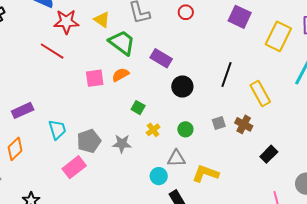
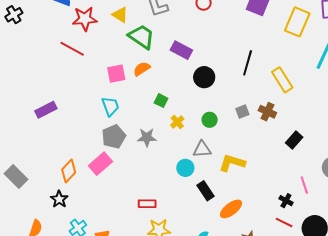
cyan trapezoid: (57, 129) -> (110, 106), moved
orange diamond: (15, 149) -> (69, 171), moved

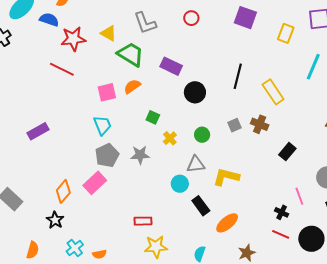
yellow rectangle: (297, 22) -> (286, 33), size x0.7

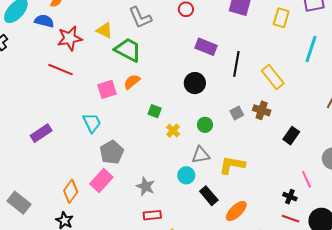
purple rectangle: (171, 66) -> (206, 47), moved
cyan trapezoid: (102, 125) -> (92, 123), moved
gray star: (140, 155) -> (146, 186), moved, turned 30

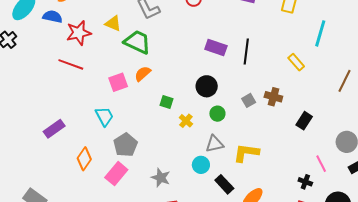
purple rectangle: (206, 47) -> (216, 48), moved
yellow rectangle: (273, 77) -> (296, 62), moved, size x0.7
black circle: (195, 83) -> (207, 86), moved
orange diamond: (71, 191) -> (84, 159), moved

